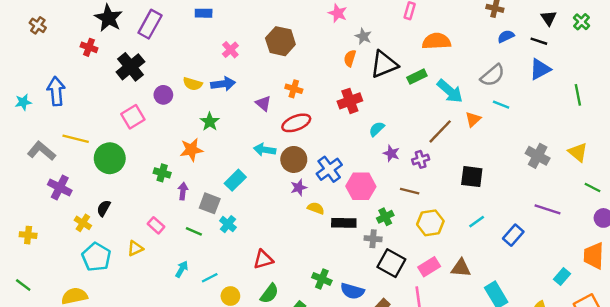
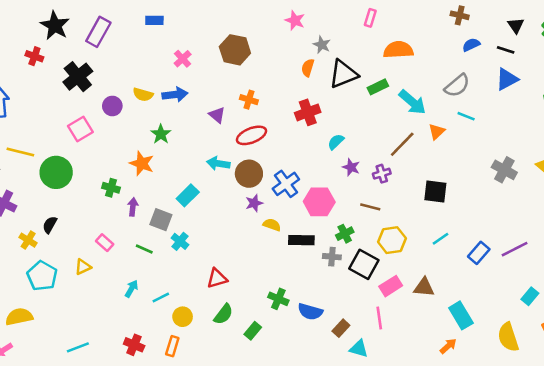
orange star: (191, 150) -> (142, 163), turned 30
purple line: (547, 209) -> (515, 249), moved, turned -45
black square: (391, 263) -> (364, 264), moved

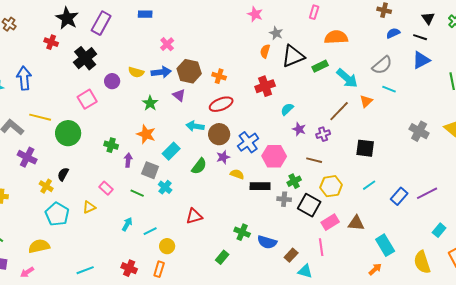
brown hexagon: (235, 50) -> (189, 71), moved
purple triangle: (217, 115) -> (179, 95), moved
orange star: (142, 163) -> (146, 134), moved
green semicircle: (223, 314) -> (199, 166), moved

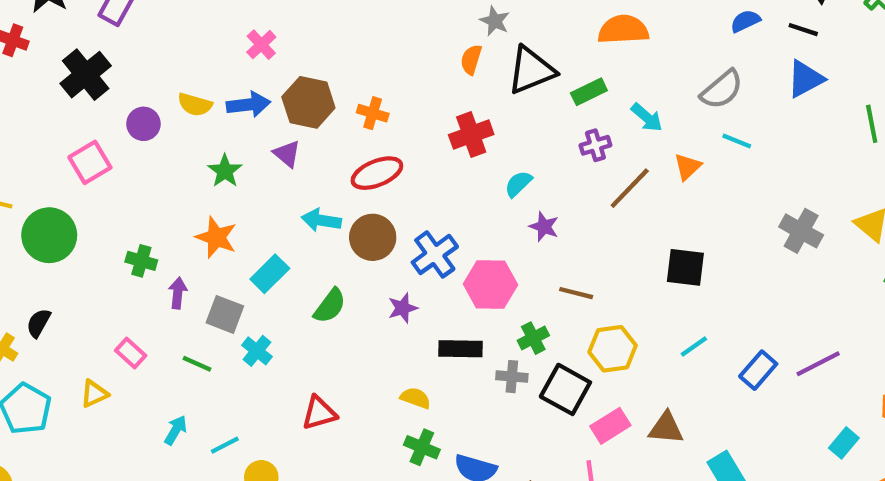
cyan arrow: (347, 78) -> (647, 117), size x0.7
purple cross: (323, 134) -> (595, 145), moved
purple star: (223, 157) -> (403, 308), moved
yellow semicircle: (237, 174) -> (415, 398), moved

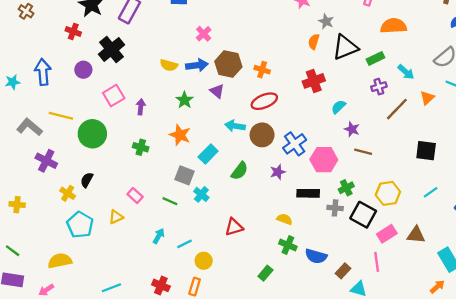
purple circle: (143, 124) -> (83, 70), moved
purple arrow: (178, 293) -> (141, 107), moved
brown line: (576, 293) -> (363, 152), moved

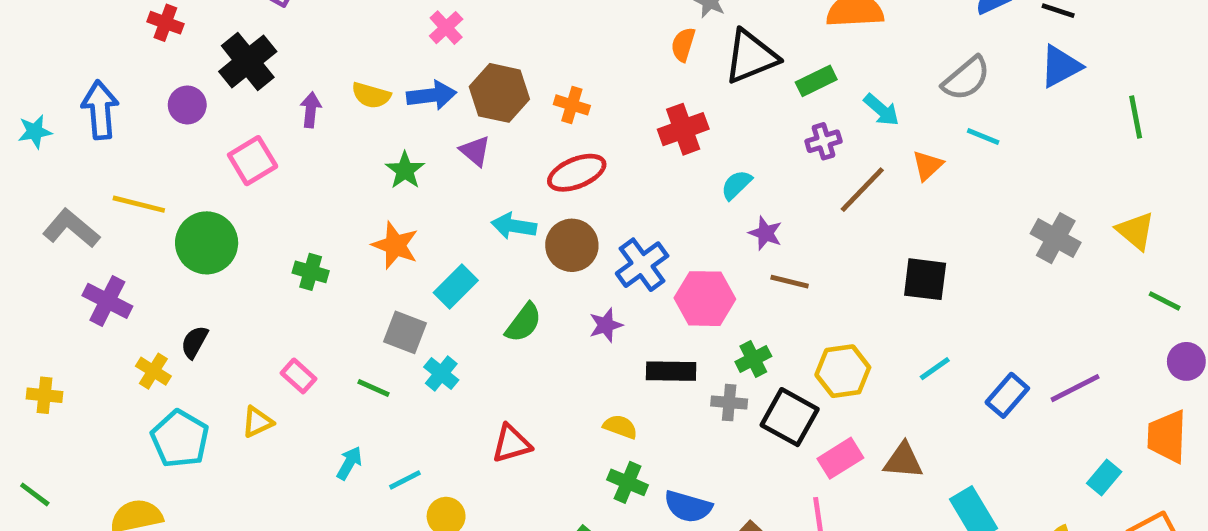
purple arrow: (141, 107) -> (311, 110), moved

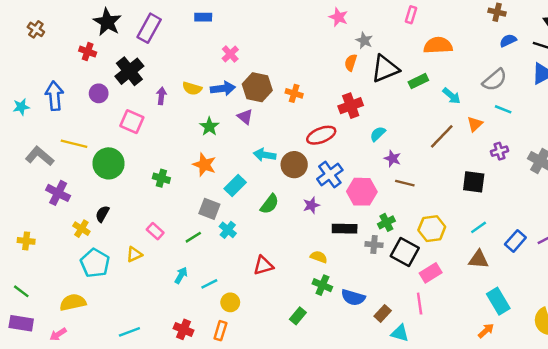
purple cross: (823, 141) -> (499, 151), moved
pink square: (253, 161) -> (132, 122), turned -35
red ellipse: (577, 173) -> (321, 135), moved
green line: (373, 388) -> (193, 237), turned -56
brown triangle: (903, 461) -> (479, 259), moved

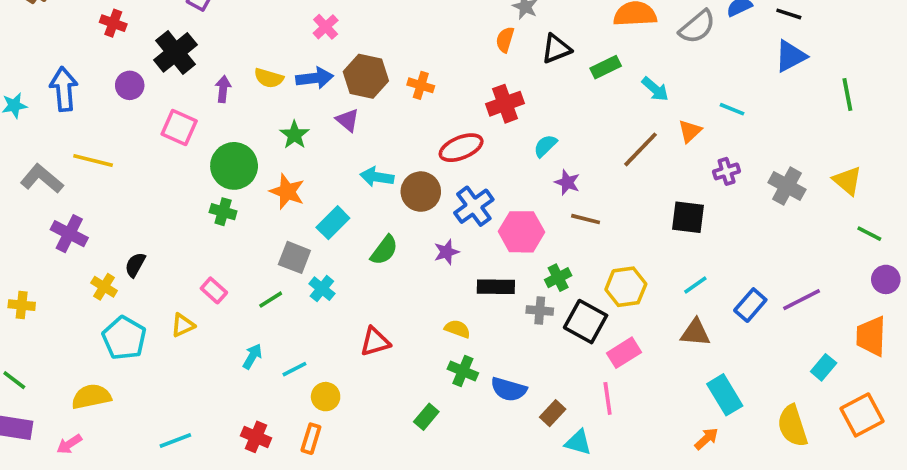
black triangle: (385, 69) -> (556, 49), size x0.7
gray semicircle: (495, 80) -> (697, 27), moved
green circle: (108, 163) -> (234, 166), moved

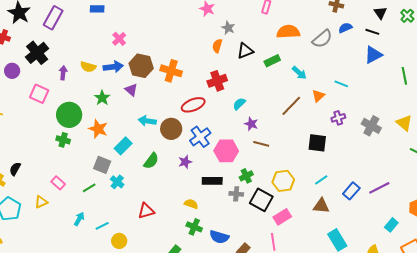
orange cross: (421, 85) -> (171, 71), size x1.5

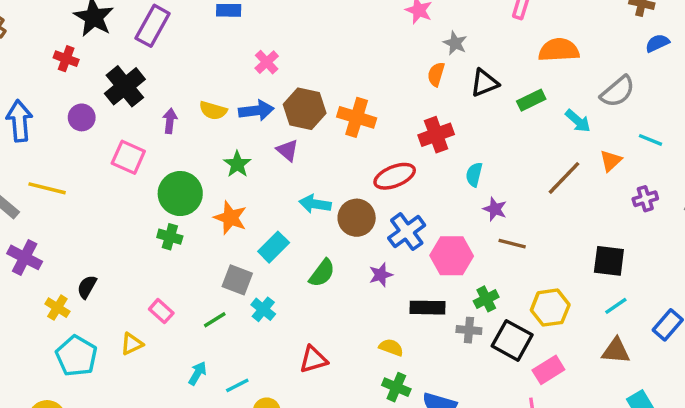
gray semicircle: (322, 39) -> (618, 92), moved
cyan semicircle: (239, 104) -> (474, 174), turned -32
black square: (317, 143) -> (609, 261), moved

